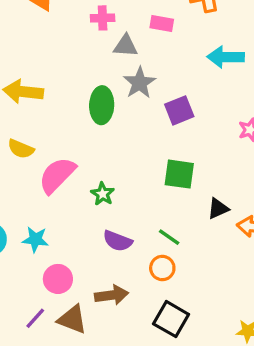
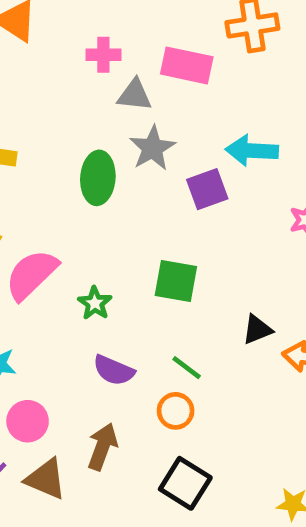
pink rectangle: (162, 23) -> (187, 65), size x1.5
cyan arrow: (226, 57) -> (252, 151), moved
green square: (179, 174) -> (176, 281), moved
brown arrow: (112, 295) -> (102, 447), turned -64

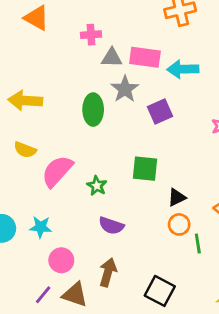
pink rectangle: (187, 65) -> (145, 57), moved
cyan arrow: (252, 151) -> (183, 69), moved
black triangle: (257, 330) -> (177, 197), moved
green line: (187, 368) -> (198, 244), moved, turned 48
orange circle: (176, 411) -> (179, 224), moved

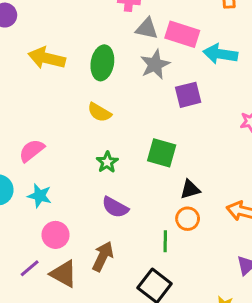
green ellipse: (93, 110) -> (102, 63), moved
yellow semicircle: (25, 150) -> (99, 112), moved
pink semicircle: (57, 171) -> (32, 151), moved, size x0.7
green line: (198, 244) -> (165, 241), moved

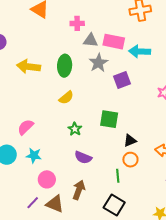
yellow semicircle: (99, 112) -> (66, 98), turned -63

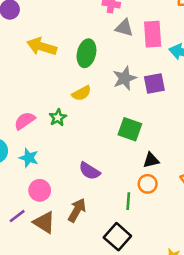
pink rectangle: (114, 42) -> (153, 34), turned 65
gray star: (98, 63) -> (125, 78), moved
green star: (75, 129) -> (58, 118), moved

